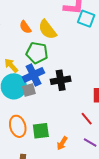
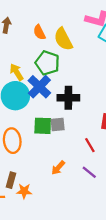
blue cross: (33, 75) -> (39, 87), turned -30
gray square: (29, 90) -> (58, 125), moved
green square: (41, 131) -> (43, 126), moved

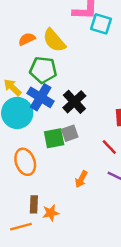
orange semicircle: (39, 32) -> (27, 39), turned 104
black cross: (68, 98) -> (74, 102), turned -30

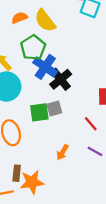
green pentagon: (43, 70) -> (33, 48), turned 30
blue cross: (41, 97) -> (45, 67), moved
orange star: (51, 213) -> (32, 182), size x1.5

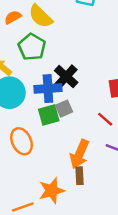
blue cross: (45, 67) -> (48, 89), moved, turned -30
orange arrow: (63, 152) -> (80, 154), size x1.6
brown rectangle: (17, 173) -> (79, 176), moved

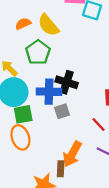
black cross: (66, 77) -> (67, 82), turned -30
green square: (49, 115) -> (23, 114), moved
brown rectangle: (79, 176) -> (61, 169), moved

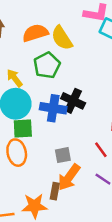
orange semicircle: (23, 24) -> (35, 33), size x1.5
gray square: (62, 111) -> (63, 155), moved

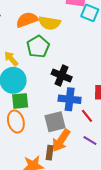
yellow semicircle: (62, 38) -> (50, 23), turned -45
blue cross: (53, 108) -> (70, 99), moved
gray square: (63, 155) -> (55, 122), size x1.5

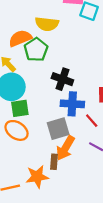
orange semicircle: (27, 20) -> (20, 38), moved
orange ellipse: (16, 122) -> (17, 130), turned -40

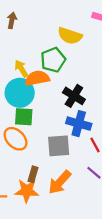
orange semicircle: (20, 38) -> (37, 78), moved
orange arrow: (65, 148) -> (60, 182), moved
brown rectangle: (54, 162) -> (33, 174), moved

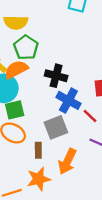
yellow semicircle: (70, 36) -> (16, 22), moved
blue cross: (79, 124) -> (68, 100), turned 30
brown rectangle: (33, 174) -> (38, 150), moved

